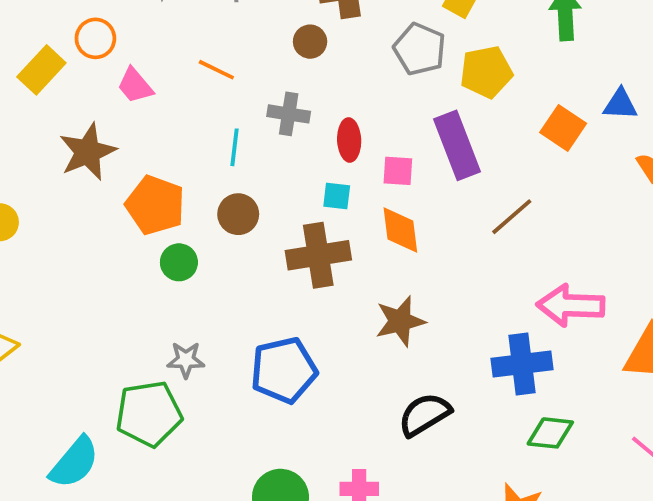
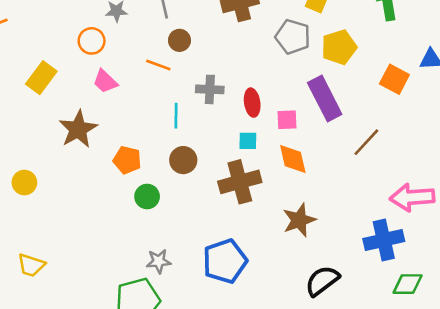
orange circle: (95, 38) -> (92, 41), moved
brown circle: (310, 42) -> (179, 40), moved
orange pentagon: (155, 205) -> (127, 160), size x0.7

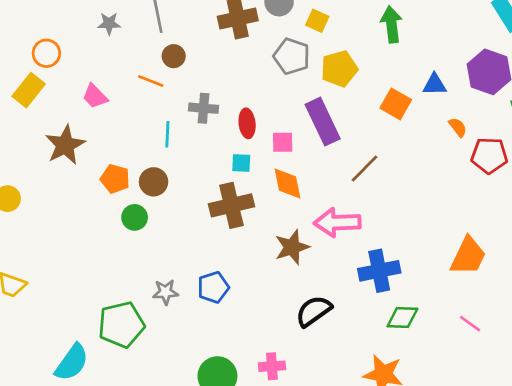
orange circle: (92, 41) -> (46, 53), moved
brown circle: (183, 160) -> (154, 182), moved
pink arrow: (412, 197) -> (337, 223), moved
gray star: (159, 261) -> (165, 292), moved
blue pentagon: (225, 261) -> (213, 287), size x0.7

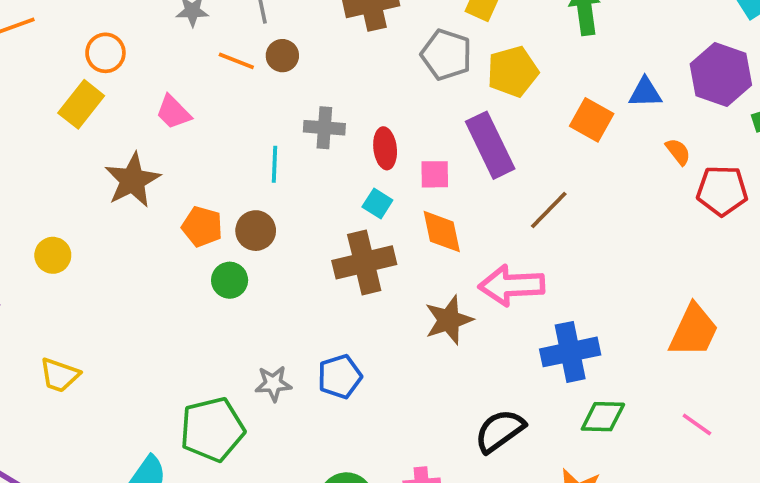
orange line: (151, 81) -> (236, 61), moved
cyan square: (241, 163) -> (377, 204), turned 30
black semicircle: (314, 311) -> (500, 431), moved

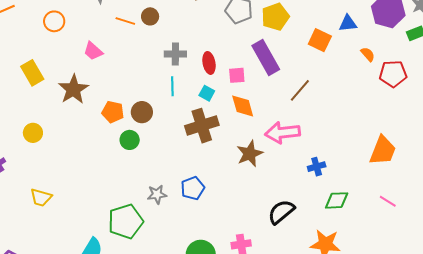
yellow rectangle: (81, 104) -> (32, 73), moved, turned -65
cyan line: (274, 164) -> (172, 86), moved
blue cross: (570, 352) -> (317, 167), size x0.6

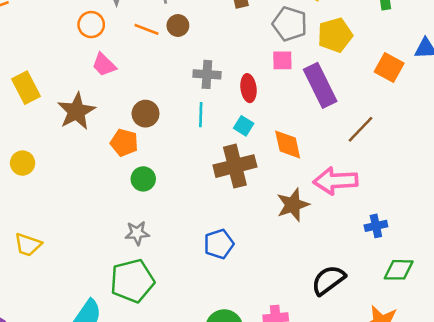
orange circle: (54, 21) -> (91, 25), moved
pink square: (237, 75) -> (282, 60), moved
brown circle: (142, 112) -> (146, 114), moved
gray star: (157, 194) -> (137, 233), moved

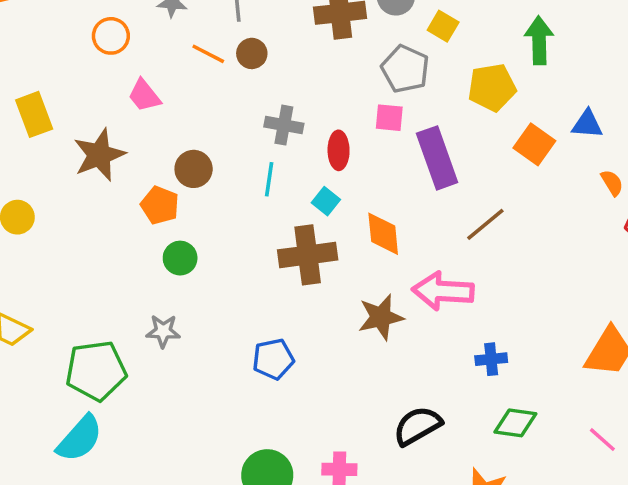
orange circle: (91, 25) -> (111, 36), moved
yellow pentagon: (335, 35) -> (492, 87), moved
green pentagon: (132, 281) -> (96, 371), moved

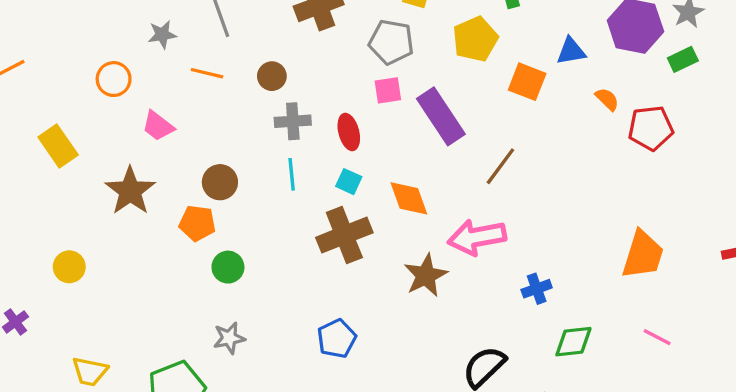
brown circle: (252, 53) -> (272, 76), moved
yellow rectangle: (34, 114) -> (58, 146), moved

